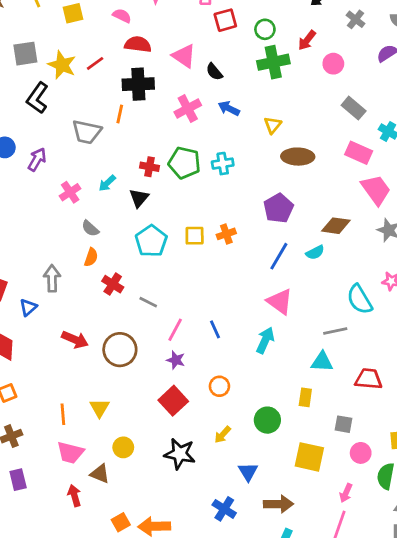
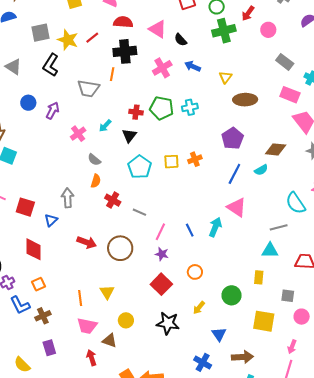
cyan arrow: (265, 340) -> (215, 227), moved

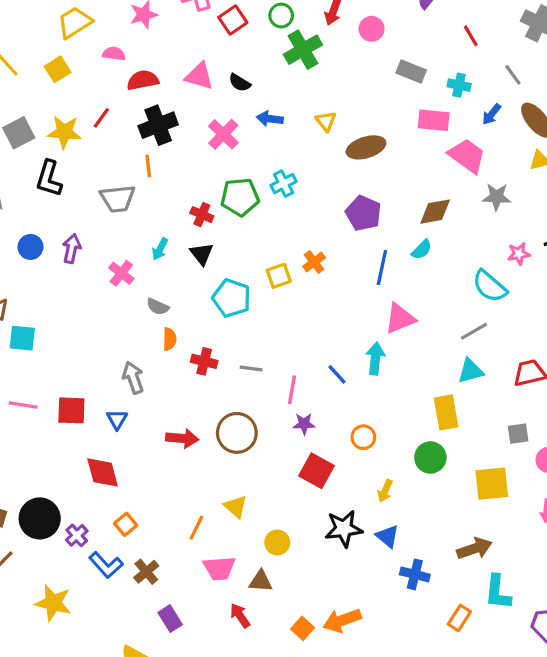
red cross: (136, 112) -> (202, 215), turned 32
pink triangle: (237, 207) -> (400, 319), turned -40
yellow rectangle: (259, 277) -> (446, 412), moved, size x1.5
orange line: (80, 298) -> (196, 528), turned 49
blue triangle: (219, 334) -> (387, 536), moved

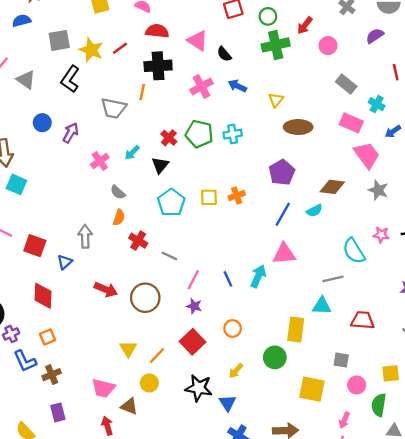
orange line: (196, 528) -> (157, 356), moved

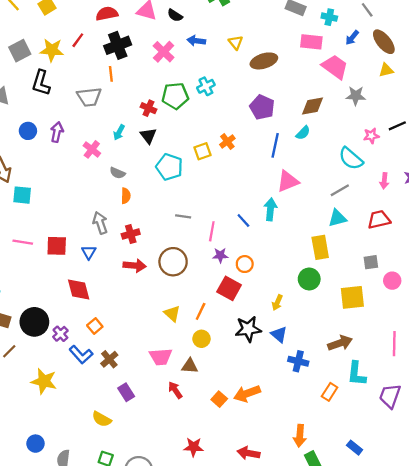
red cross: (138, 241) -> (131, 234), moved, turned -30
orange circle: (233, 328) -> (245, 264), moved
pink arrow: (344, 420) -> (384, 181), moved

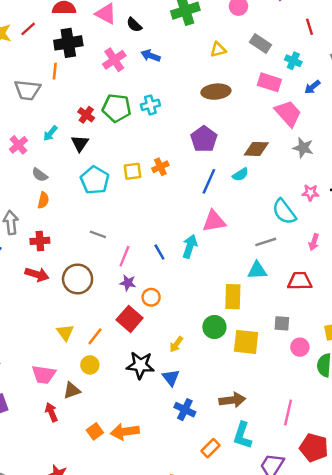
yellow triangle: (236, 42) -> (218, 50), moved, turned 42
yellow square: (352, 297) -> (246, 342), moved
brown triangle: (190, 366) -> (72, 390), turned -36

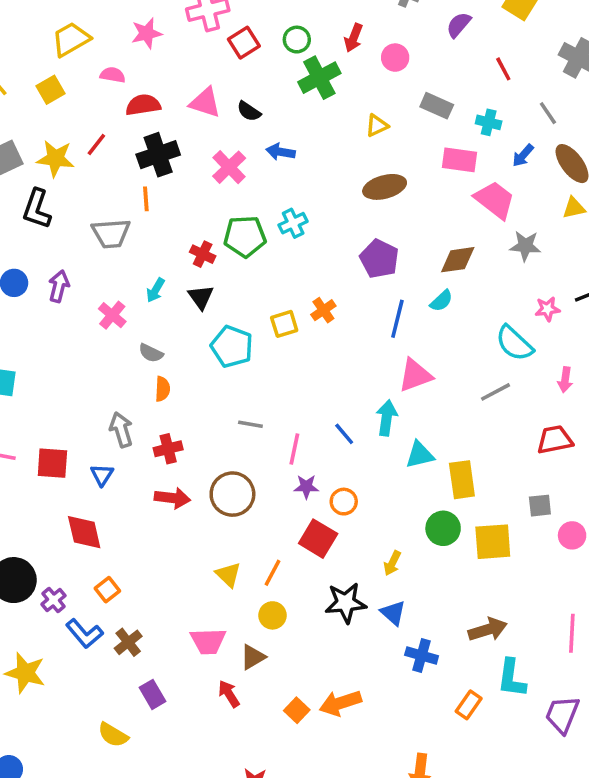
cyan triangle: (257, 270) -> (420, 455), moved

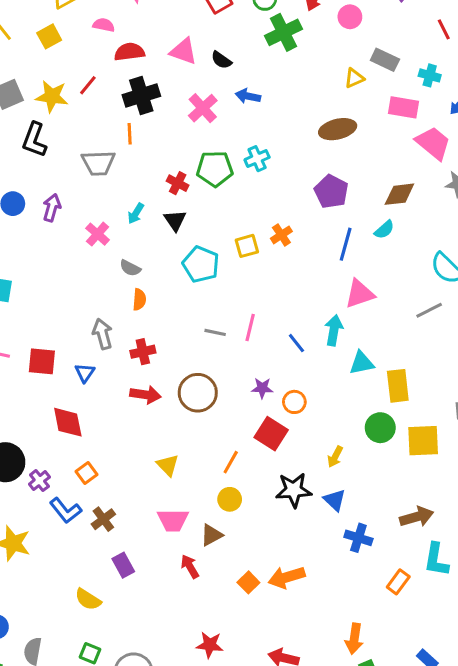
yellow triangle: (377, 126) -> (354, 78), moved
pink line: (294, 449) -> (250, 327), moved
yellow triangle: (228, 575) -> (168, 465), moved

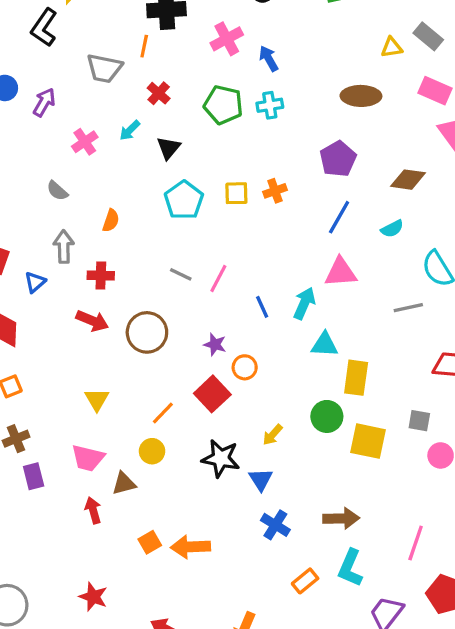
blue arrow: (248, 96) -> (269, 59), moved, turned 35
red cross: (178, 183) -> (159, 93), moved
cyan semicircle: (384, 230) -> (392, 229), moved
gray semicircle: (130, 268) -> (57, 191), moved
purple rectangle: (123, 565) -> (34, 476), moved

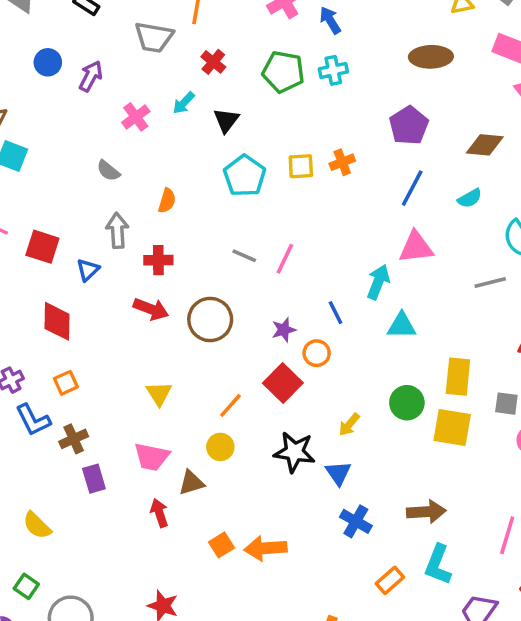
blue line: (262, 307) -> (336, 313), moved
purple star: (215, 344) -> (284, 330), turned -30
yellow rectangle: (356, 378) -> (458, 377), moved

